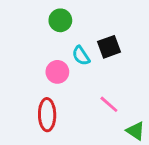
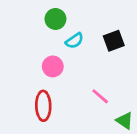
black square: (109, 47) -> (114, 41), moved
cyan semicircle: (81, 56) -> (74, 41), moved, turned -90

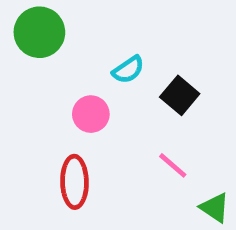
green circle: (55, 19) -> (39, 32), moved, size x1.4
black square: (114, 41) -> (180, 95), moved, turned -30

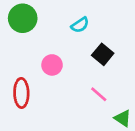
cyan semicircle: (128, 70) -> (80, 25), moved
red ellipse: (74, 182) -> (21, 93), moved

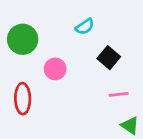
green circle: (23, 18) -> (23, 39), moved
pink line: (99, 94) -> (119, 94), moved, turned -48

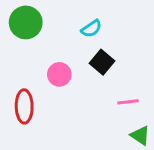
green circle: (23, 39) -> (26, 22), moved
black square: (109, 58) -> (102, 62), moved

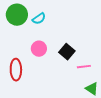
cyan semicircle: (91, 29) -> (39, 19), moved
black square: (102, 62) -> (67, 52), moved

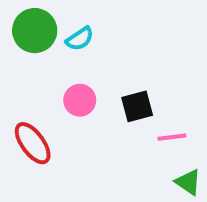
black square: (67, 52) -> (137, 106), turned 35
red ellipse: (16, 70) -> (33, 143), turned -35

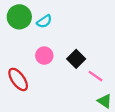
black square: (137, 106) -> (76, 59), turned -30
pink line: (172, 137) -> (95, 76), turned 42

